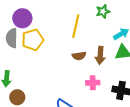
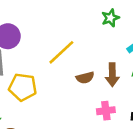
yellow line: (76, 26) -> (61, 52), moved, turned 40
yellow pentagon: (33, 40) -> (23, 87), moved, turned 30

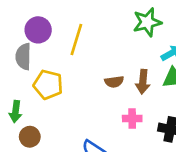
green star: (110, 18) -> (147, 22), size x1.5
yellow line: (61, 52) -> (76, 39), moved, turned -36

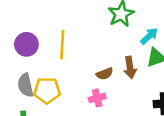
gray semicircle: (23, 57) -> (26, 85), moved
pink cross: (132, 118) -> (97, 98), moved

